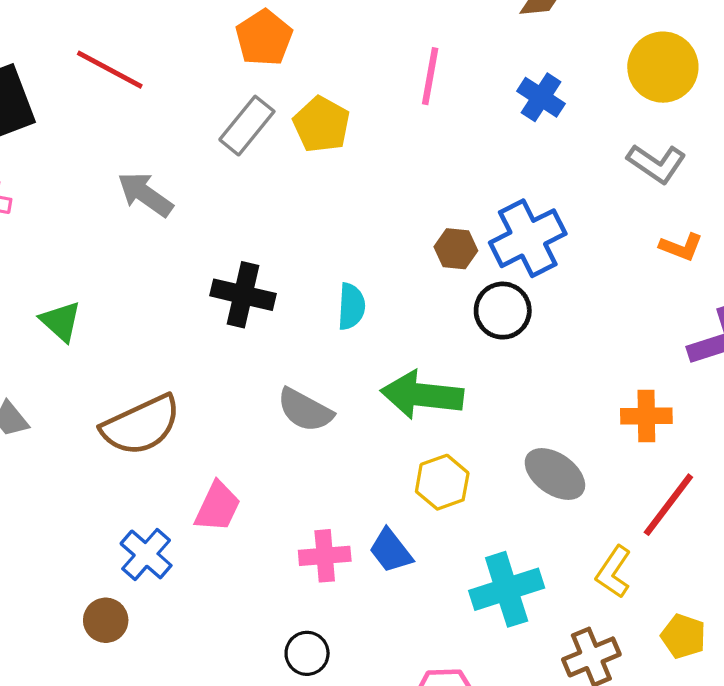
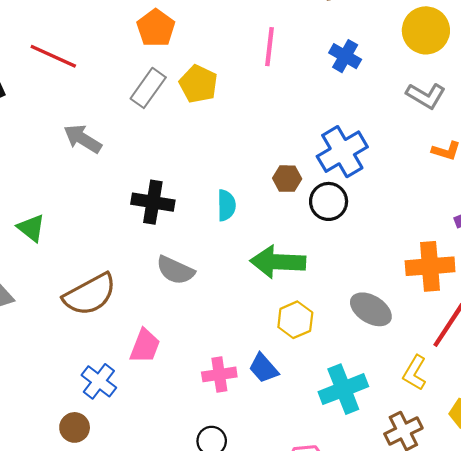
brown hexagon: (456, 249) -> (287, 179), moved
gray semicircle: (305, 410) -> (175, 270), moved
orange cross: (646, 416) -> (430, 266), size x1.4

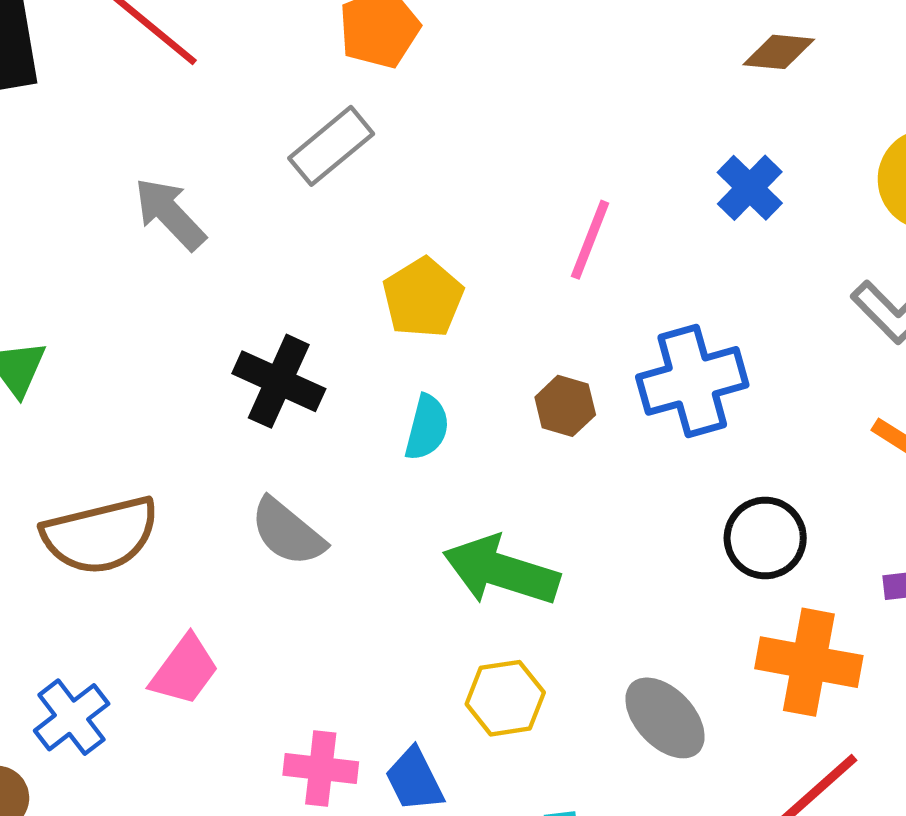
pink line: (269, 47) -> (590, 240), moved
yellow pentagon: (198, 84) -> (423, 298), moved
black circle: (329, 201) -> (765, 538), moved

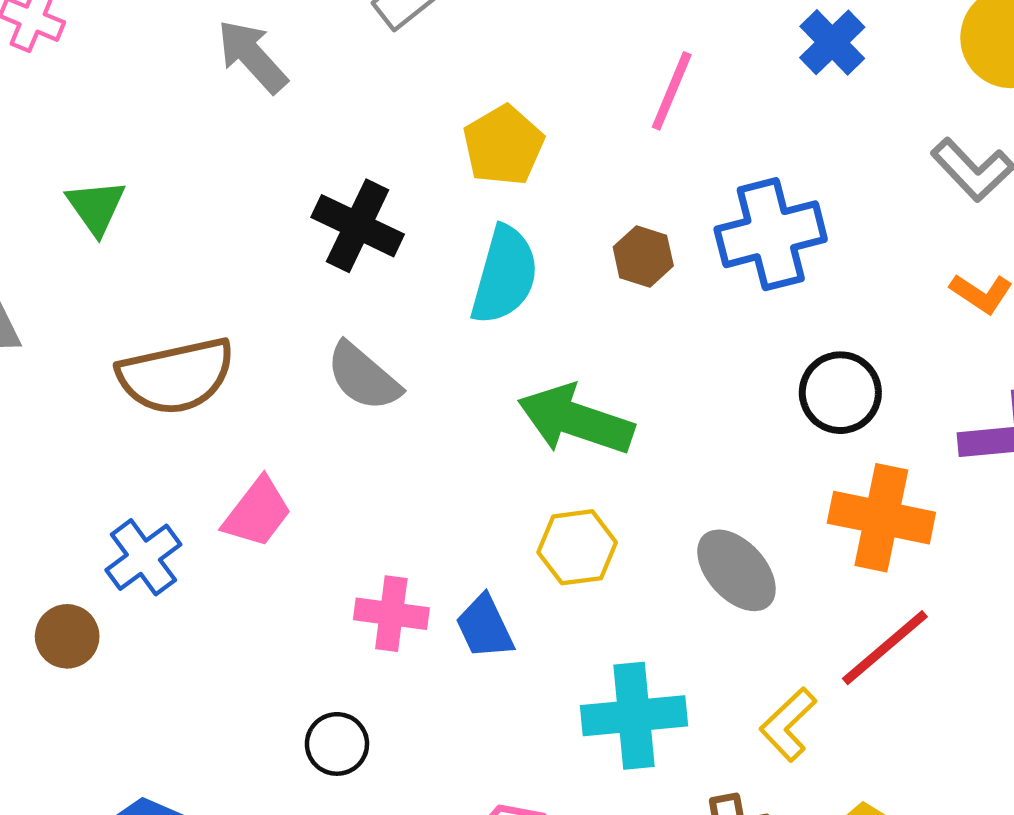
cyan semicircle: (427, 427) -> (505, 275), size x1.5

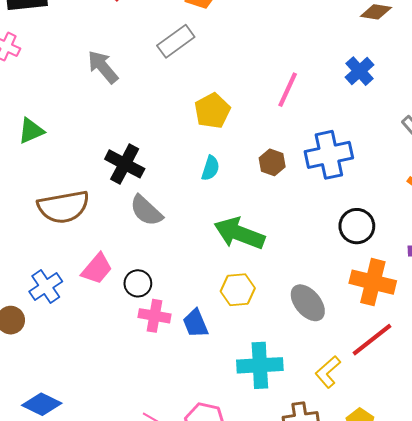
green triangle: (96, 207) -> (31, 131), turned 40
black cross: (358, 226) -> (125, 164), moved
cyan semicircle: (505, 275) -> (210, 168), size x0.6
black circle: (337, 744) -> (138, 283), moved

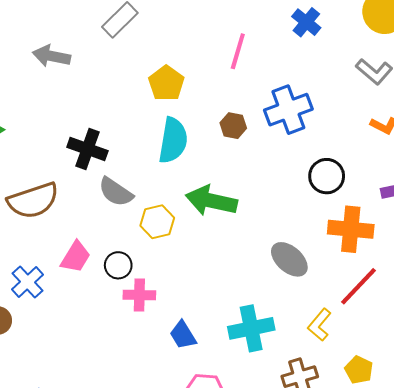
gray arrow: (103, 67) -> (51, 56), turned -30
cyan semicircle: (210, 168) -> (173, 140), size x1.8
yellow hexagon: (238, 290) -> (157, 222), moved
blue trapezoid: (195, 323) -> (183, 335), moved

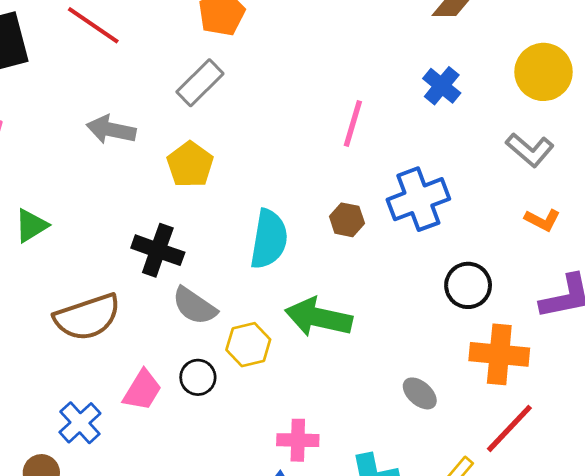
yellow pentagon: (166, 83) -> (190, 165), moved
gray ellipse: (289, 259) -> (420, 393), size x0.7
black circle: (118, 265) -> (198, 377), moved
pink cross: (139, 295) -> (298, 440), moved

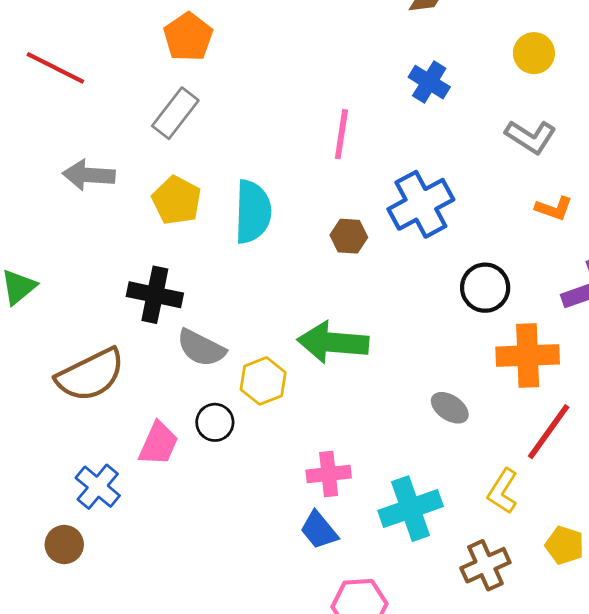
yellow circle: (544, 72) -> (534, 53), size x0.7
cyan semicircle: (269, 239) -> (253, 212), moved

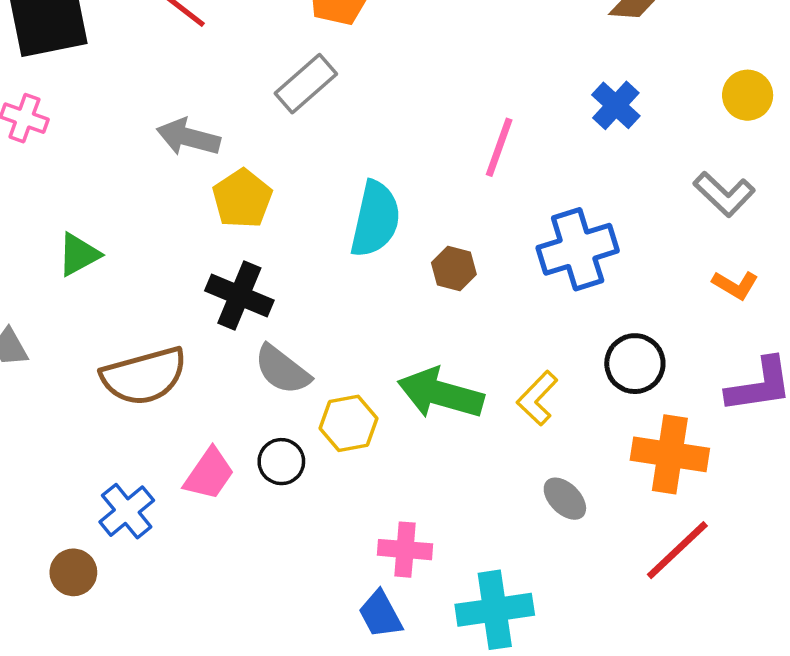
yellow pentagon: (177, 200) -> (242, 199), moved
brown hexagon: (349, 236) -> (454, 268), moved
yellow L-shape: (503, 491) -> (537, 398), moved

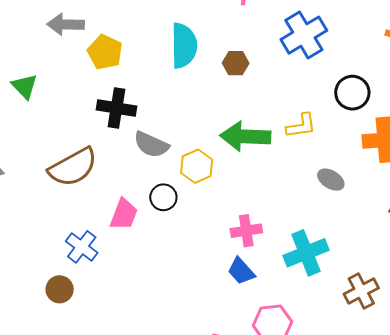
green triangle: (79, 254) -> (24, 86), moved, turned -32
yellow L-shape: (537, 398) -> (301, 126), turned -128

